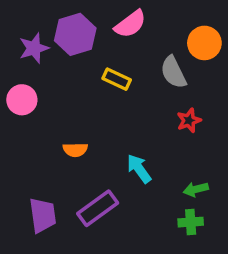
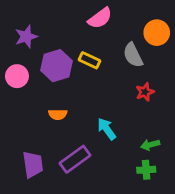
purple hexagon: (75, 34) -> (57, 66), moved

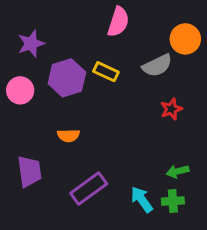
pink semicircle: (100, 18) -> (118, 22), turned -35
gray semicircle: (133, 55) -> (157, 65), turned -90
cyan arrow: (107, 129) -> (142, 199), moved
purple trapezoid: (33, 165) -> (29, 171), moved

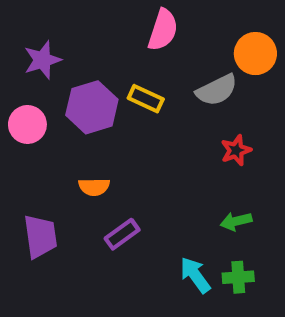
green arrow: (178, 171) -> (236, 221), moved
purple rectangle: (89, 189) -> (122, 234), moved, size x0.7

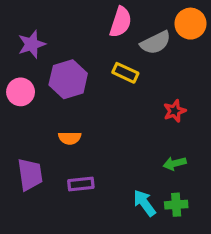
orange circle: (255, 54) -> (190, 24), moved
gray semicircle: (217, 90) -> (156, 43), moved
yellow rectangle: (146, 99) -> (125, 73), moved
purple rectangle: (122, 234) -> (81, 184), moved, turned 30

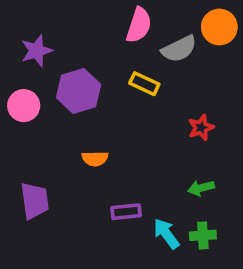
orange semicircle: (70, 138) -> (95, 159), moved
purple rectangle: (81, 184) -> (126, 212), moved

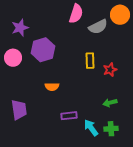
yellow rectangle: (144, 84) -> (90, 61), moved, turned 63

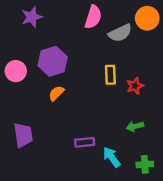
purple star: (20, 28) -> (32, 17), moved
orange semicircle: (52, 87) -> (56, 93), moved, turned 136
green cross: (111, 129) -> (145, 164), moved

